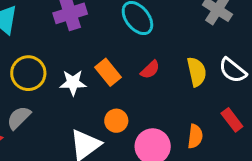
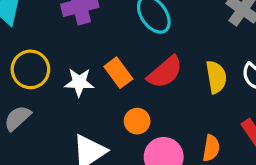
red semicircle: (150, 70) -> (165, 72), size x1.6
orange circle: (116, 121) -> (137, 121), moved

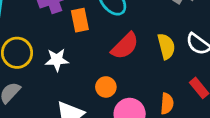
orange rectangle: (118, 73) -> (80, 20), moved, turned 30

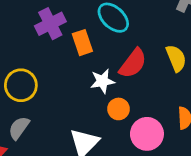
white star: (57, 60) -> (102, 81), moved

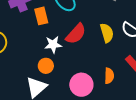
orange circle: (119, 109) -> (46, 66), moved

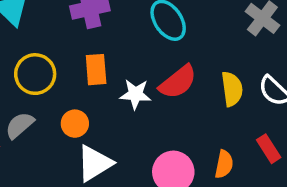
orange rectangle: (41, 16) -> (96, 70), moved
orange circle: (46, 66) -> (75, 124), moved

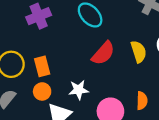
orange rectangle: (96, 70) -> (42, 66), moved
white star: (135, 94) -> (79, 90), moved

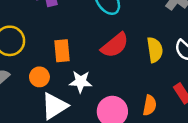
orange rectangle: (42, 66) -> (62, 51), moved

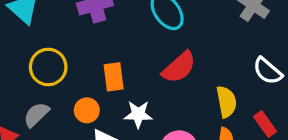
yellow semicircle: (155, 50) -> (226, 102), moved

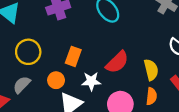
red semicircle: (179, 67) -> (117, 62), moved
orange rectangle: (114, 77) -> (73, 56), turned 30

